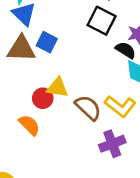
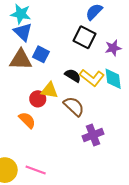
black semicircle: (126, 50) -> (73, 76), moved
yellow L-shape: (120, 106) -> (92, 78), moved

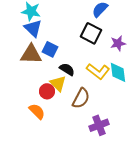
black semicircle: (73, 76) -> (67, 69), moved
yellow triangle: (49, 90) -> (58, 83), turned 36
brown semicircle: (74, 106) -> (81, 98), turned 75

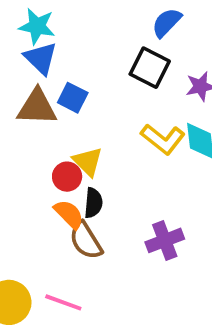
black semicircle: (67, 69) -> (93, 203), moved, turned 63
brown semicircle: (81, 98) -> (86, 240), moved, turned 120
orange semicircle: (37, 111) -> (69, 214), moved

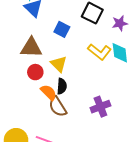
blue square: (73, 98) -> (62, 29), moved
brown triangle: (37, 107) -> (31, 48), moved
red circle: (67, 177) -> (35, 72), moved

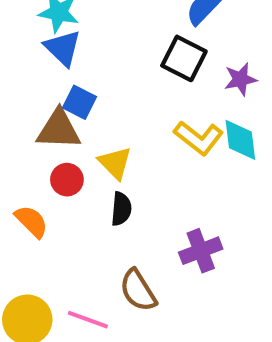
blue square: (62, 29) -> (79, 102), moved
orange semicircle: (49, 92) -> (31, 221), moved
brown semicircle: (58, 107) -> (138, 290), moved

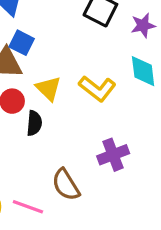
yellow L-shape: (199, 138) -> (97, 88), moved
black semicircle: (121, 209) -> (34, 123), moved

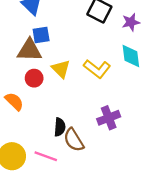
blue square: (22, 43) -> (41, 35), turned -36
black semicircle: (34, 123) -> (60, 127), moved

